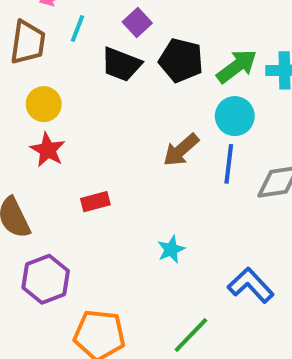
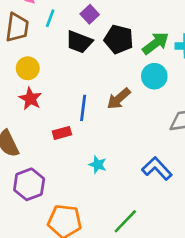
blue line: (229, 164) -> (83, 108), moved
cyan star: (171, 249) -> (98, 165), moved, turned -30
blue L-shape: (251, 285) -> (157, 169), moved

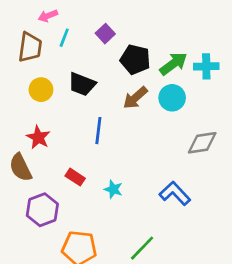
black trapezoid: (79, 42) -> (82, 84), moved
red star: (30, 99) -> (38, 137), moved
brown arrow: (119, 99) -> (135, 98), moved
red rectangle: (62, 133) -> (75, 177), moved, turned 48

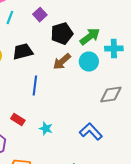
black pentagon: (135, 60) -> (62, 34), turned -30
cyan cross: (206, 66) -> (114, 49), moved
black trapezoid: (82, 84) -> (23, 52), turned 145

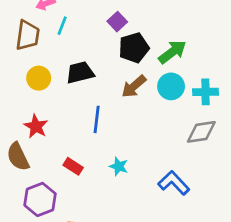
purple square: (40, 15) -> (117, 22), moved
cyan cross: (114, 49) -> (205, 92), moved
cyan star: (46, 129) -> (119, 166), moved

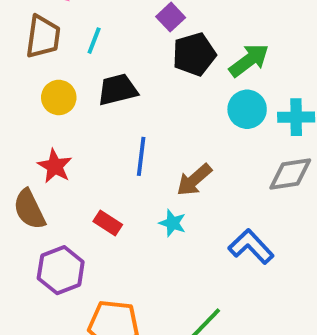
cyan line: (62, 26) -> (94, 41), moved
brown arrow: (134, 86) -> (194, 180), moved

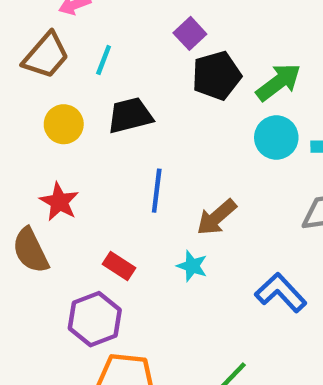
brown trapezoid: (43, 37) -> (46, 56), turned 33
purple hexagon: (61, 270) -> (95, 319), moved

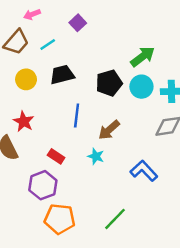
purple square: (190, 33) -> (78, 23), moved
cyan line: (104, 60) -> (48, 45), turned 35
black pentagon: (217, 76) -> (109, 83), moved

